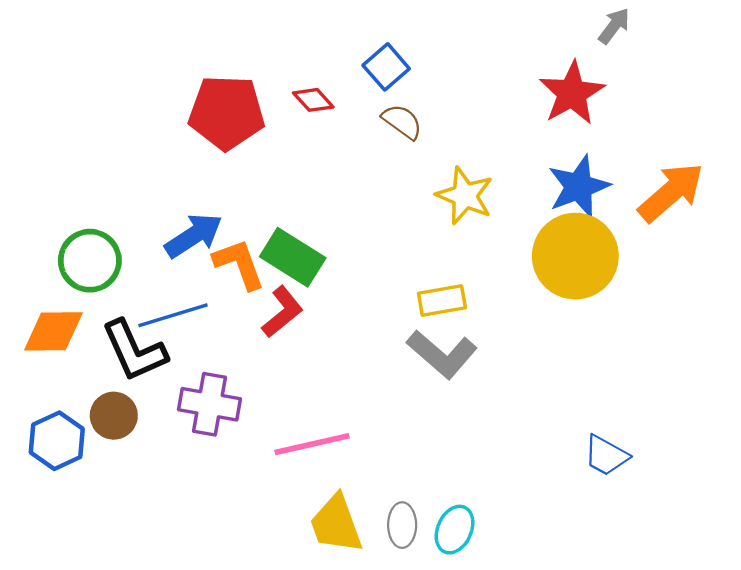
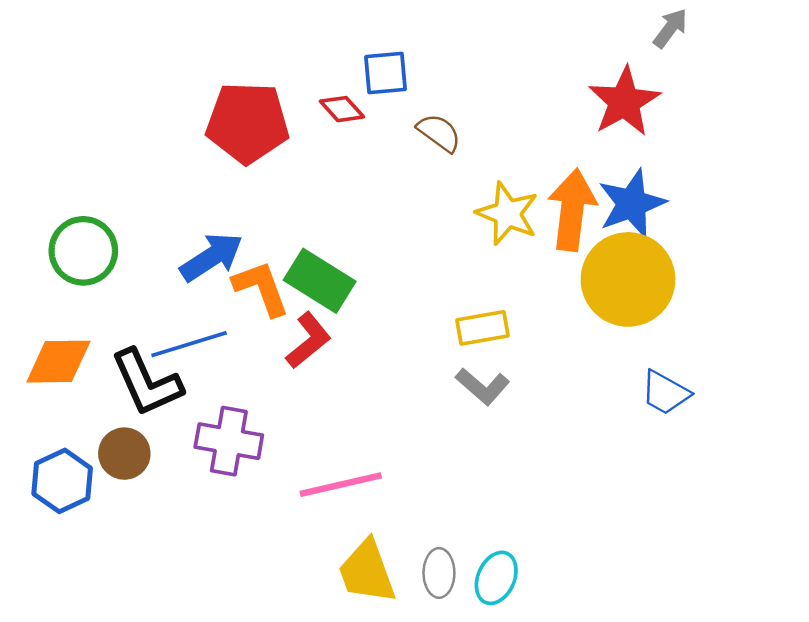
blue square: (386, 67) -> (386, 73), moved, turned 36
orange arrow: (671, 192) -> (572, 210), moved, turned -42
green circle: (90, 261) -> (83, 251), moved
gray L-shape: (442, 354) -> (483, 386), size x0.7
blue trapezoid: (606, 456) -> (665, 393), moved

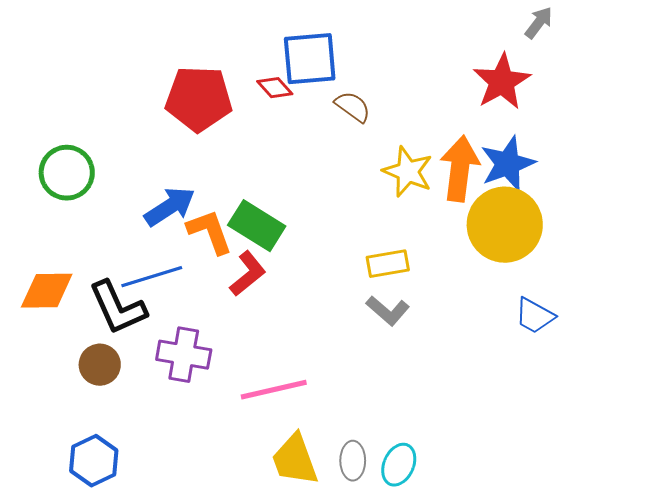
blue square: (386, 73) -> (310, 59), size x1.5
green circle: (83, 251) -> (67, 173), moved
blue hexagon: (62, 481) -> (94, 461), moved

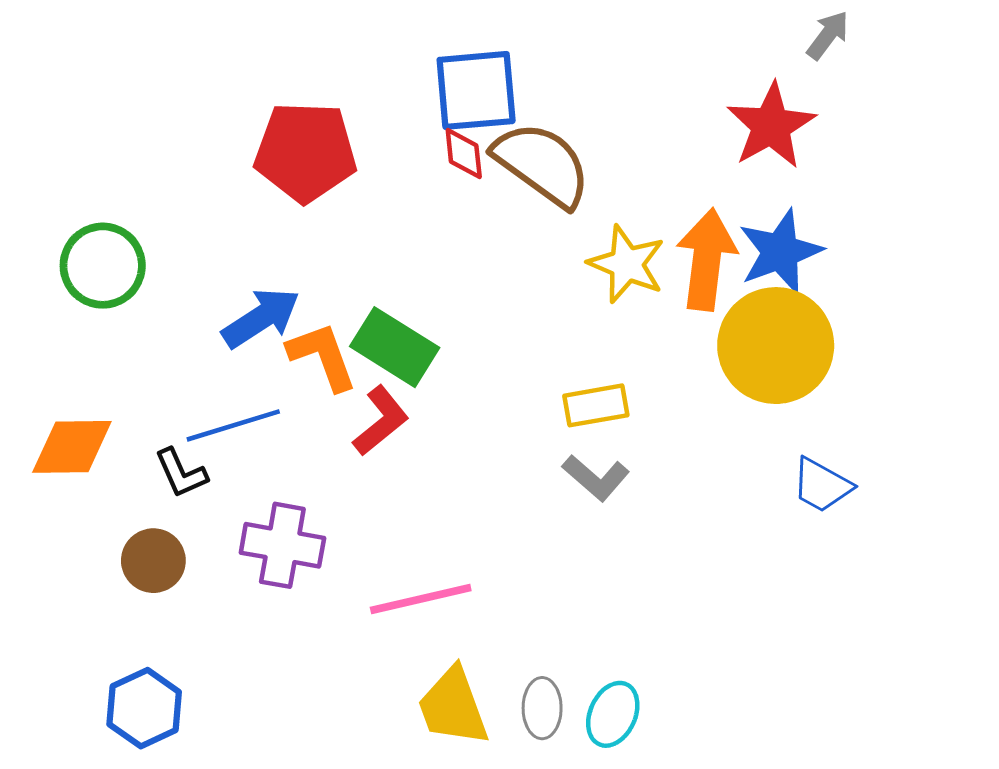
red diamond: (275, 88) -> (464, 153), moved, turned 36
brown semicircle: (353, 107) -> (542, 164), size x1.8
black L-shape: (118, 308) -> (181, 473), size x0.6

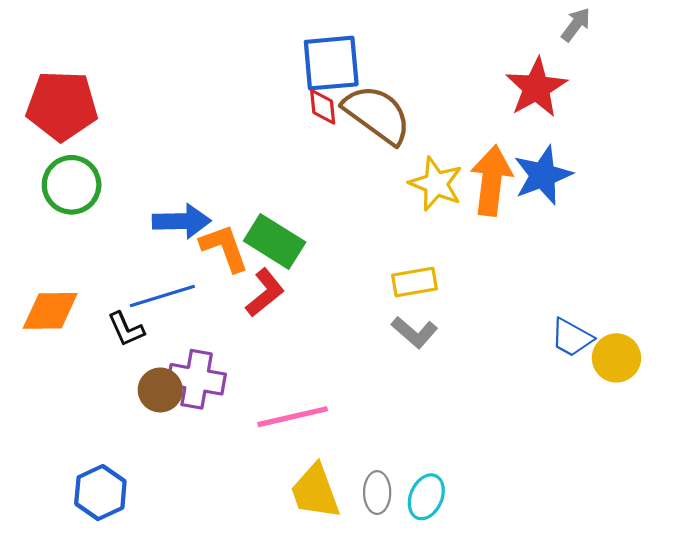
red pentagon: (305, 152) -> (62, 106), moved
blue arrow: (261, 318) -> (182, 221), turned 32
yellow circle: (776, 346) -> (616, 358), moved, size x0.6
brown circle: (153, 561) -> (160, 390), moved

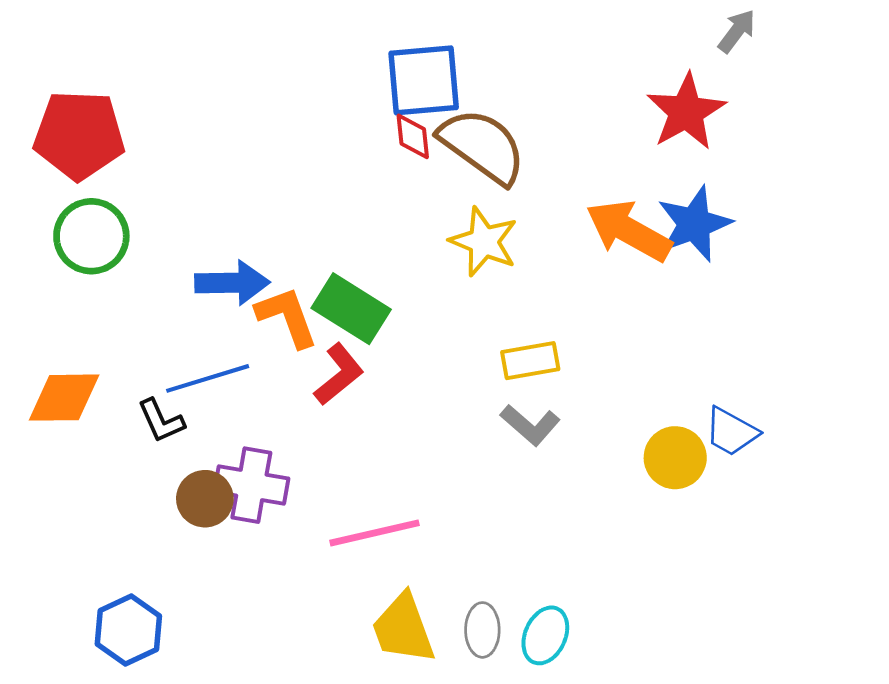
orange arrow: (491, 181) -> (629, 231), turned -68
yellow star: (436, 184) -> (484, 242), moved
yellow circle: (616, 358) -> (675, 458), moved

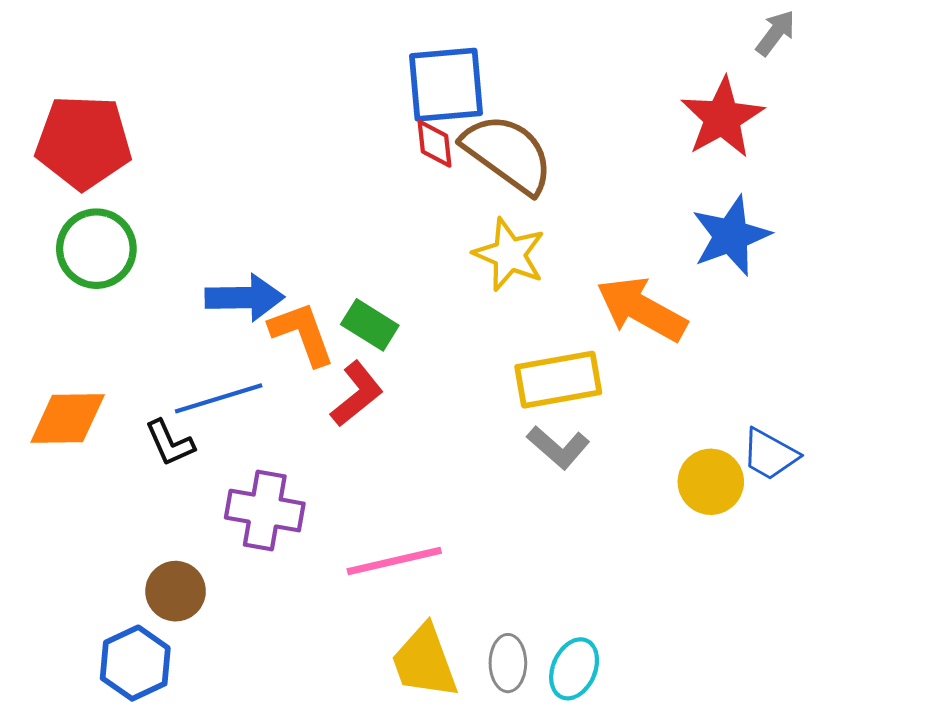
orange arrow: (629, 231) -> (642, 309), moved
green rectangle: (351, 309) -> (370, 325), size x0.7
yellow rectangle: (530, 361) -> (558, 380), size x1.4
brown circle: (205, 499) -> (176, 591), moved

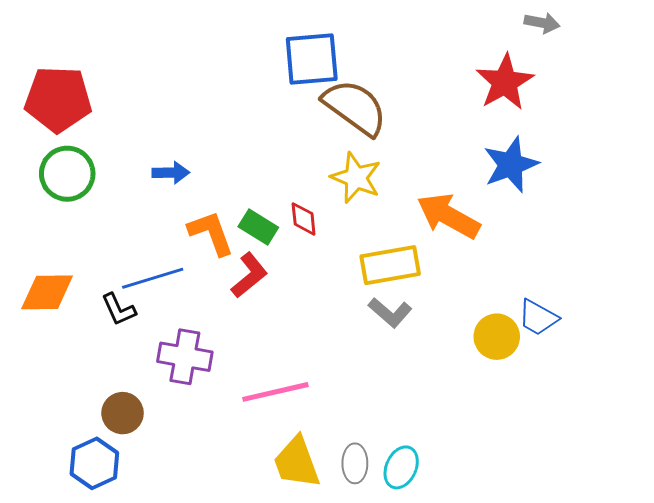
gray arrow: (776, 33) -> (542, 23), turned 64
red diamond: (435, 144) -> (304, 219), moved
blue arrow: (245, 298) -> (171, 173), moved, size x0.7

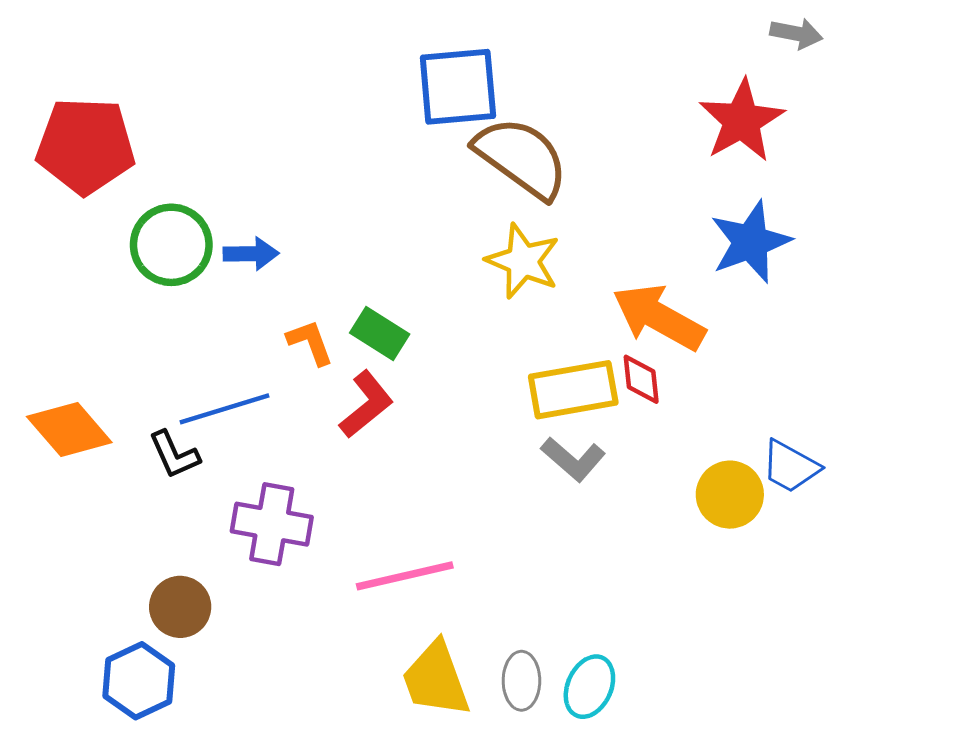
green circle: (67, 174) -> (171, 245), moved
red diamond: (304, 219) -> (641, 379), moved
orange L-shape: (211, 233) -> (310, 342), size x0.7
orange diamond: (47, 292) -> (69, 430), turned 50

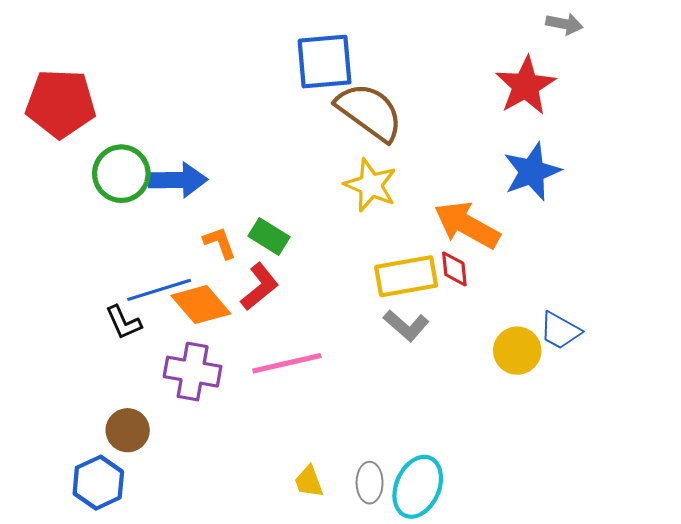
blue arrow: (251, 254) -> (178, 180), size x1.5
orange diamond: (69, 430) -> (201, 305), moved
pink line: (405, 576) -> (287, 363), moved
yellow trapezoid: (436, 679) -> (309, 482), size x0.6
cyan ellipse: (589, 687) -> (418, 487), size x1.4

